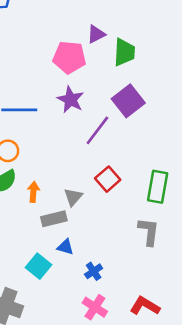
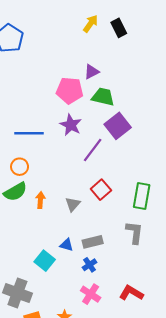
green trapezoid: (124, 52) -> (103, 97), moved, turned -80
gray rectangle: (54, 219) -> (93, 242), moved

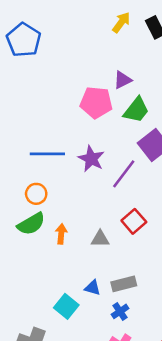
green trapezoid: (103, 97) -> (136, 110), turned 115
purple star: (71, 125) -> (91, 159), moved
gray triangle: (73, 204) -> (100, 239), turned 49

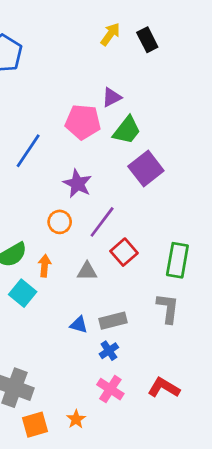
blue line: (47, 154) -> (28, 151), moved, turned -56
purple line: (124, 174) -> (102, 222), moved
orange circle: (36, 194) -> (60, 222), moved
cyan square: (66, 306) -> (23, 293), moved

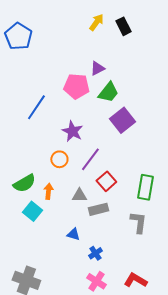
gray rectangle: (113, 321) -> (98, 209), moved

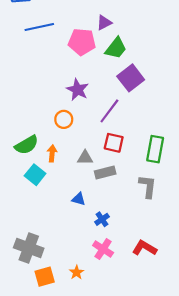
blue line: (36, 107) -> (39, 27), moved, turned 44
purple line: (90, 159) -> (109, 111), moved
red square: (106, 181) -> (114, 143), turned -36

